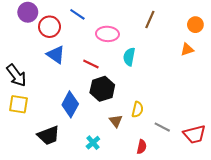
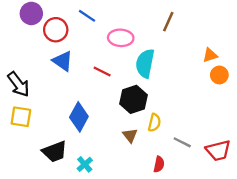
orange circle: (195, 25) -> (219, 75), moved
cyan semicircle: (129, 57) -> (145, 63), size x1.4
black hexagon: (102, 89) -> (133, 99), moved
cyan cross: (93, 143) -> (85, 164), moved

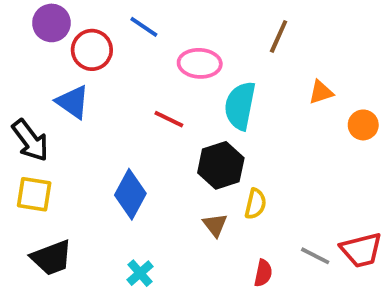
orange triangle: (210, 55) -> (321, 92), moved
blue triangle: (63, 61) -> (73, 102), moved
gray line: (182, 142) -> (315, 256), moved
black trapezoid: (55, 152) -> (51, 258), moved

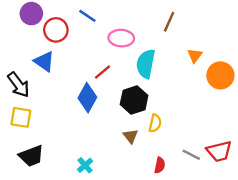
orange triangle: (321, 92) -> (195, 56), turned -35
red line: (169, 119) -> (103, 72), turned -66
orange circle: (363, 125) -> (220, 75), size x1.5
blue diamond: (130, 194) -> (87, 98), moved

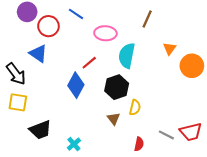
black trapezoid: (31, 156) -> (40, 130), moved

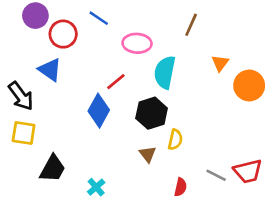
black trapezoid: (40, 130) -> (53, 169), turned -40

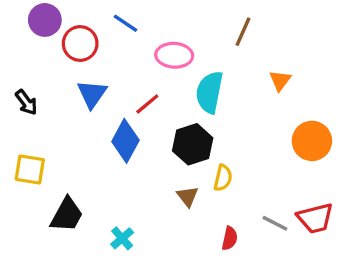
blue triangle: (50, 70) -> (92, 94), moved, turned 30
orange circle: (249, 86) -> (312, 141), moved
black arrow: (21, 96) -> (26, 102), moved, size x0.7

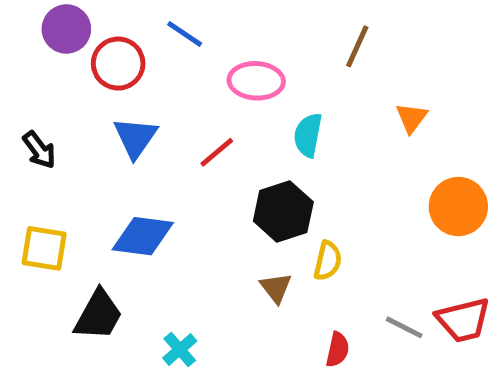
cyan semicircle: (209, 92) -> (308, 135), size x0.7
blue diamond: (125, 141) -> (143, 236), moved, turned 69

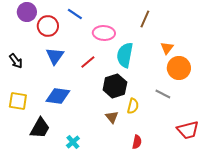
cyan semicircle: (308, 135) -> (125, 55), size x1.4
orange circle: (458, 207) -> (179, 68), moved
gray line: (404, 327) -> (163, 94), moved

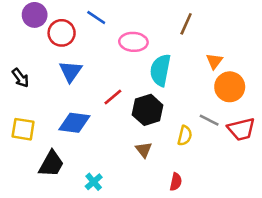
red line: (88, 62) -> (113, 97), moved
yellow semicircle: (133, 106) -> (185, 136), moved
red trapezoid: (188, 130) -> (241, 129), moved

